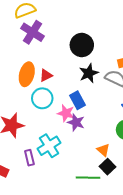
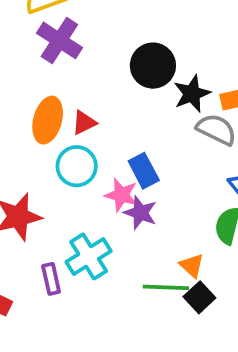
black star: (89, 73) -> (192, 94), moved
green line: (88, 178) -> (166, 287), moved

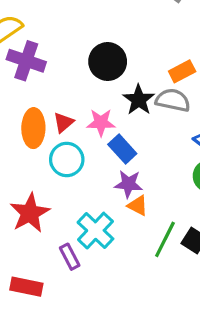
black star: (192, 94) -> (139, 100), moved
pink star: (121, 195) -> (101, 123), moved
orange triangle: (192, 265) -> (138, 206), moved
green line: (166, 287) -> (165, 239), turned -51

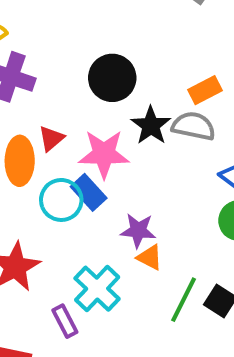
red triangle: (64, 123) -> (51, 138), moved
pink star: (101, 123) -> (104, 154), size x1.4
blue rectangle: (122, 149) -> (89, 192), moved

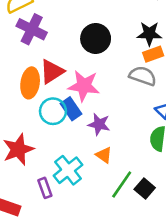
black star: (151, 126) -> (149, 34), moved, turned 30
red triangle: (51, 138) -> (52, 72), size x1.5
purple star: (138, 231) -> (99, 124), moved

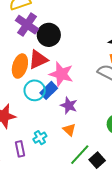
black circle: (96, 38) -> (49, 35), moved
blue rectangle: (71, 109) -> (49, 90), turned 72
cyan cross: (68, 170) -> (40, 138), size x0.6

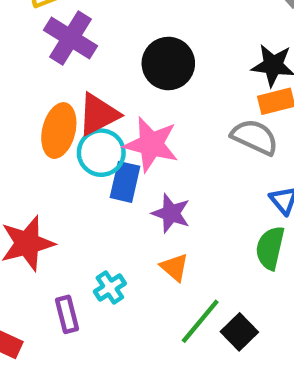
black circle: (49, 35) -> (168, 64), moved
cyan circle: (35, 90) -> (101, 153), moved
blue rectangle: (49, 90) -> (125, 182), turned -30

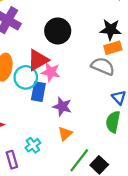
red triangle: (98, 114) -> (38, 60), moved
pink star: (151, 144) -> (51, 72), size x0.7
orange triangle: (174, 267) -> (65, 134), turned 40

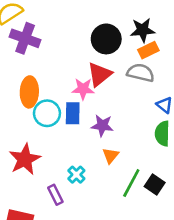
black circle: (58, 31) -> (106, 39), moved
red triangle: (38, 60) -> (100, 74), moved
cyan circle: (26, 77) -> (47, 113), moved

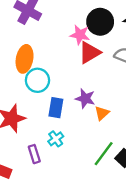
pink star: (83, 89) -> (80, 35), moved
blue rectangle: (73, 113) -> (56, 108), moved
orange triangle: (111, 156) -> (102, 113), moved

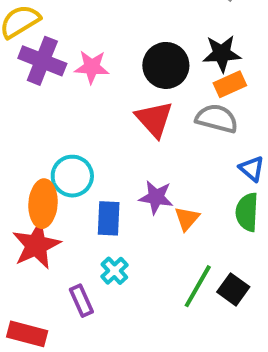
pink star: (80, 35) -> (92, 67), moved
red triangle: (90, 52) -> (154, 119), turned -35
orange ellipse: (25, 59) -> (43, 204), moved

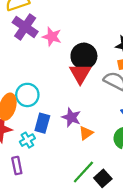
black circle: (166, 65) -> (84, 56), moved
cyan cross: (114, 271) -> (27, 140), moved

